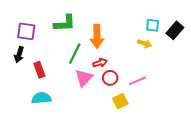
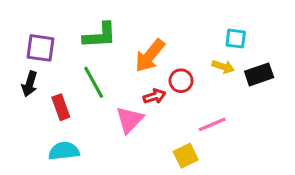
black rectangle: (175, 30) -> (259, 74), moved, turned 30
orange arrow: (97, 36) -> (150, 56), turned 40
green line: (75, 54) -> (94, 82), moved, turned -55
red circle: (110, 78) -> (181, 81), moved

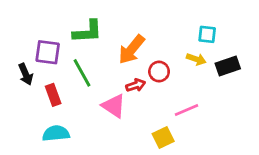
purple square: (41, 48) -> (48, 52), moved
black arrow: (30, 84) -> (26, 74), turned -40
pink triangle: (129, 120) -> (114, 106), turned -40

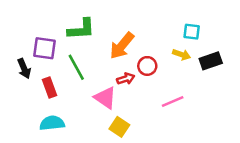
yellow square: (163, 138) -> (119, 127), moved, turned -30

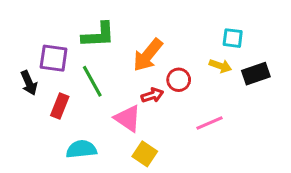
red rectangle: (50, 88) -> (60, 106), turned 42
cyan semicircle: (52, 123) -> (81, 149), moved

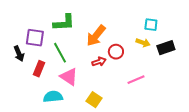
pink triangle: (128, 118) -> (69, 77), moved

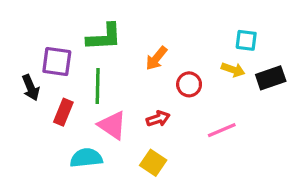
orange arrow: (96, 36) -> (156, 58), size x0.7
green line: (60, 53) -> (98, 86), turned 30
red arrow: (99, 62) -> (158, 119), moved

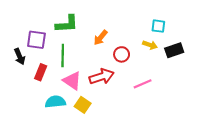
red arrow: (158, 119) -> (102, 76), size x1.6
yellow square: (153, 163) -> (83, 105), moved

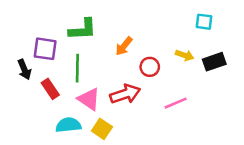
cyan square: (158, 26) -> (204, 22), moved
red rectangle: (41, 72) -> (50, 89), turned -56

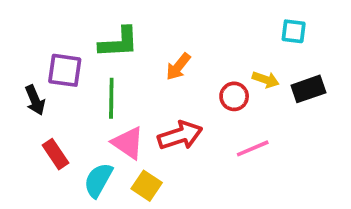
red circle: (150, 67) -> (234, 96), moved
red rectangle: (50, 89) -> (55, 154), moved
cyan semicircle: (68, 125) -> (98, 180), turned -55

